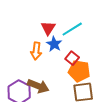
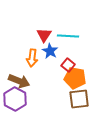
cyan line: (72, 29) -> (68, 36), turned 35
brown arrow: (38, 86) -> (19, 81), moved

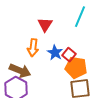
cyan line: (68, 36) -> (80, 17), moved, turned -70
blue star: (50, 51) -> (55, 53), moved

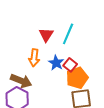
cyan line: (80, 17) -> (68, 34), moved
orange pentagon: (76, 68) -> (77, 78), turned -30

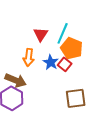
orange pentagon: (77, 78) -> (72, 48), moved, turned -30

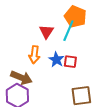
orange pentagon: (72, 48) -> (75, 17), moved
red square: (65, 64) -> (70, 62), turned -32

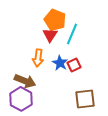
orange pentagon: (75, 17) -> (55, 20), moved
red square: (70, 62) -> (74, 65), turned -32

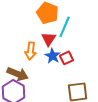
red triangle: (50, 35) -> (49, 39), moved

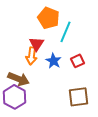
red triangle: (49, 39) -> (37, 44), moved
red square: (67, 58) -> (78, 61), moved

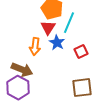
red triangle: (37, 44) -> (48, 28), moved
blue star: (54, 61) -> (57, 43), moved

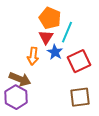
red square: (81, 52) -> (79, 61), size x1.6

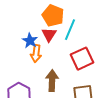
blue star: (55, 52) -> (30, 41), moved
brown arrow: (20, 79) -> (52, 81), moved, turned -110

